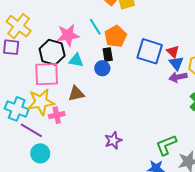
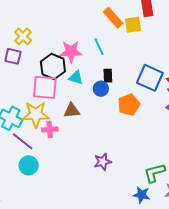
yellow cross: (19, 26) -> (23, 36), size x0.7
orange pentagon: (116, 36) -> (129, 105), moved

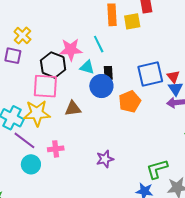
orange rectangle: (113, 18) -> (112, 15), turned 40
cyan triangle: (76, 78) -> (87, 67), moved
blue square: (150, 78) -> (150, 74), turned -36
blue circle: (101, 89) -> (101, 86), size x1.5
pink cross: (50, 129) -> (56, 149), moved

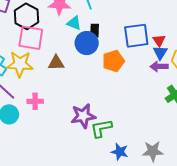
black hexagon: (53, 65) -> (26, 16), moved
purple star: (105, 159) -> (83, 116), size x1.4
green L-shape: (157, 169) -> (101, 128), moved

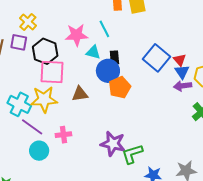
blue square: (136, 36) -> (156, 58), turned -36
orange pentagon: (113, 61) -> (120, 87), moved
purple star: (83, 116) -> (113, 144), turned 30

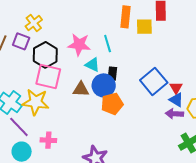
blue triangle: (182, 72) -> (176, 100), turned -35
brown triangle: (80, 94) -> (81, 89), moved

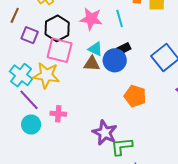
purple square: (21, 41) -> (30, 35), moved
cyan triangle: (92, 65) -> (95, 49), moved
black rectangle: (112, 74) -> (124, 49), turned 56
orange pentagon: (112, 104) -> (135, 96), moved, turned 30

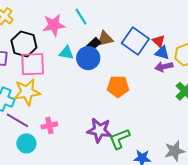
brown triangle: (92, 64) -> (105, 39), moved

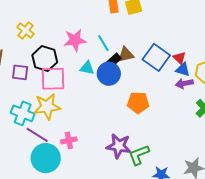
cyan line: (81, 17) -> (103, 43), moved
cyan circle: (26, 143) -> (46, 158), size x1.5

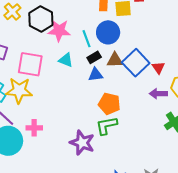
brown triangle: (126, 55) -> (115, 60), moved
black hexagon: (45, 59) -> (41, 19), moved
blue triangle: (183, 69) -> (96, 75), moved, turned -35
blue circle: (109, 74) -> (108, 32), moved
green L-shape: (139, 155) -> (107, 126), moved

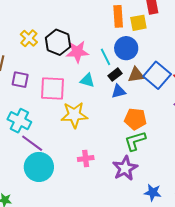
yellow star: (19, 90) -> (74, 115), moved
pink cross: (34, 128) -> (86, 159), moved
purple star: (82, 143) -> (125, 168), moved, turned 30

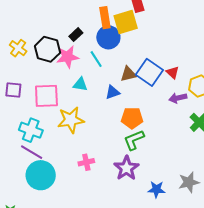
yellow square: (138, 23) -> (126, 22), size x1.4
blue circle: (126, 48) -> (108, 37), moved
black rectangle: (115, 75) -> (76, 35), moved
cyan cross: (19, 121) -> (31, 130), moved

